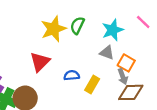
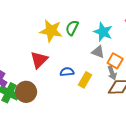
yellow star: (53, 29) -> (51, 31), turned 30
cyan star: (113, 30) -> (103, 32), turned -30

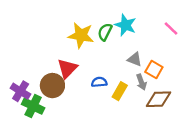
cyan star: (103, 32) -> (125, 25), moved
gray arrow: (112, 73) -> (141, 82), moved
brown circle: (26, 92) -> (52, 86), moved

